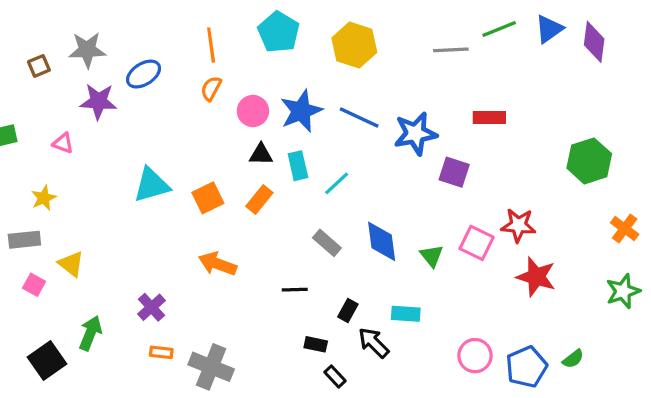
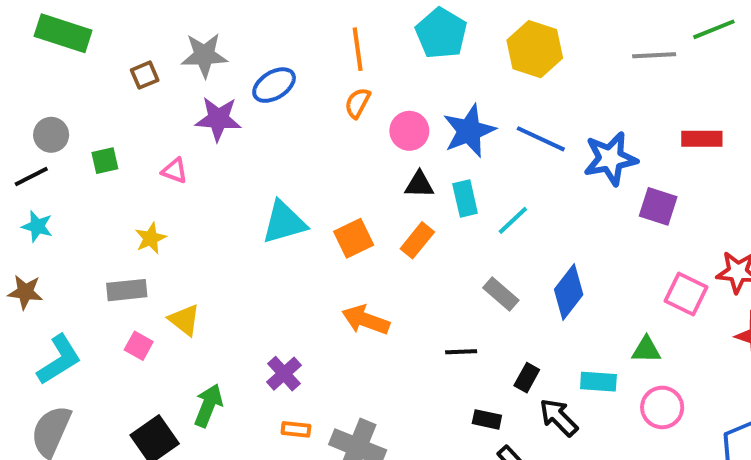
blue diamond: (382, 241) -> (569, 292), turned 45
green triangle: (432, 256) -> (646, 350), moved, turned -50
pink circle: (475, 356) -> (662, 407), moved

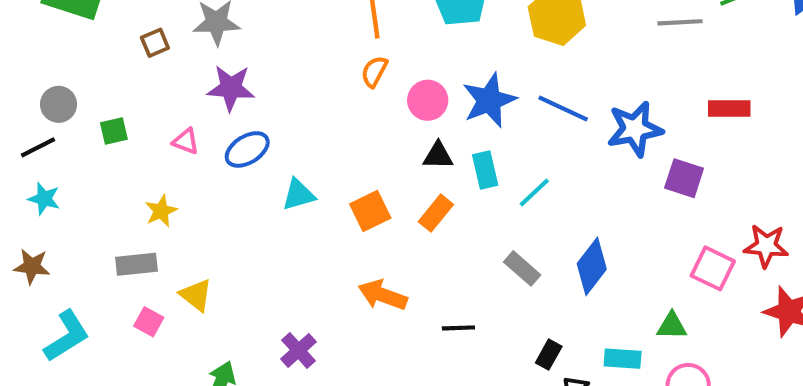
blue ellipse: (274, 85) -> (247, 149), moved
cyan triangle: (284, 222) -> (298, 195), size x0.7
black line: (461, 352) -> (458, 328), moved

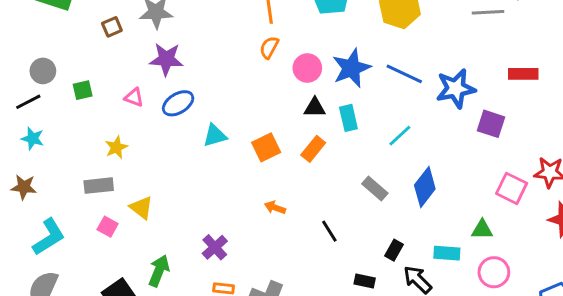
cyan line: (534, 193) -> (400, 136), moved
orange arrow: (383, 295) -> (275, 208), size x0.6
black line: (458, 328) -> (329, 231), turned 60

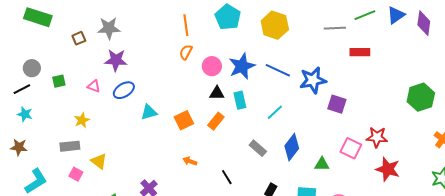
red rectangle: (523, 74) -> (360, 52), moved
green triangle: (482, 230) -> (322, 164), moved

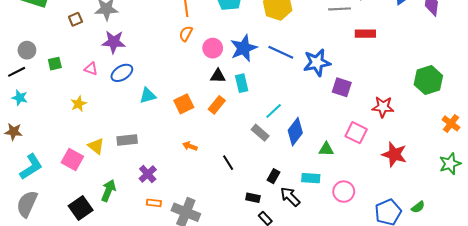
cyan line: (275, 112) -> (274, 111), moved
red star: (377, 137) -> (383, 107), moved
gray rectangle: (70, 146) -> (127, 140), moved
pink square: (76, 174) -> (72, 160), size x1.5

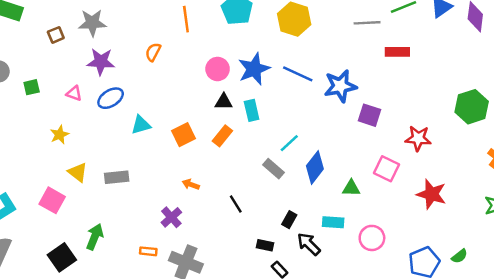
orange semicircle: (186, 34) -> (153, 52), moved
yellow triangle: (96, 146) -> (78, 172), moved
purple cross: (148, 174) -> (171, 217), moved

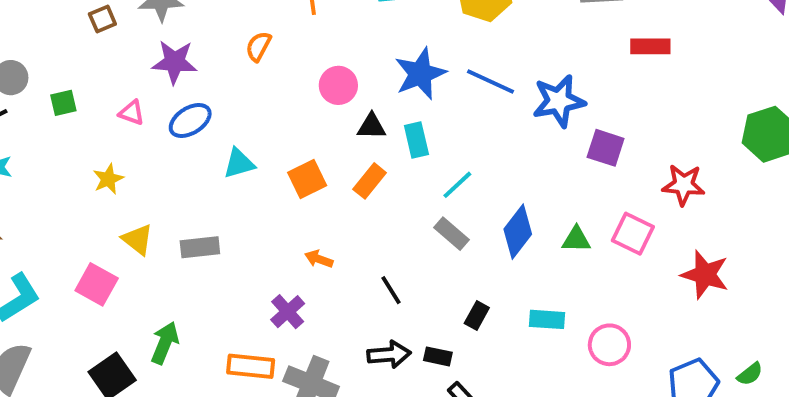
pink circle: (218, 69) -> (338, 85), moved
cyan line: (289, 143) -> (457, 185), moved
green triangle: (351, 188) -> (576, 239), moved
black arrow: (309, 244) -> (389, 355), moved, turned 130
orange rectangle: (148, 251) -> (251, 366), size x1.6

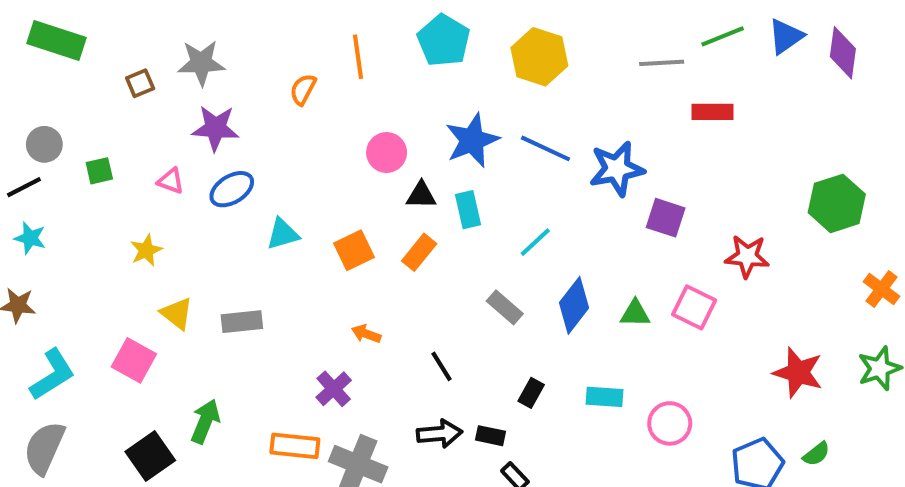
orange semicircle: (258, 46) -> (303, 89), moved
cyan line: (457, 185) -> (535, 242), moved
red star: (705, 275) -> (798, 373), moved

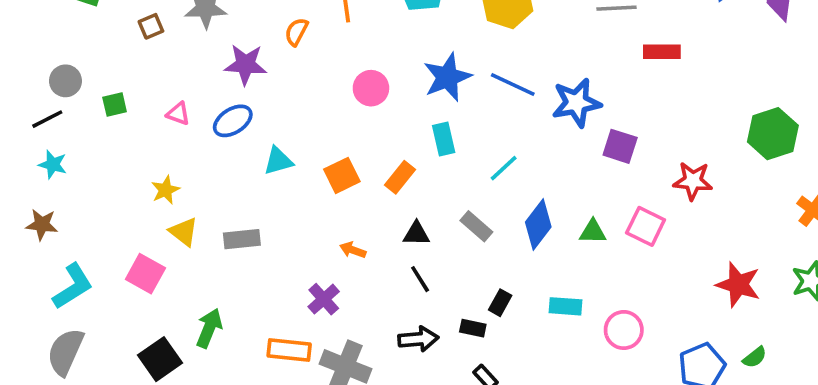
purple star: (215, 128) -> (245, 65), moved
black triangle: (421, 195) -> (416, 234), moved
yellow star: (146, 250) -> (165, 190), moved
black rectangle: (490, 436) -> (473, 328), moved

